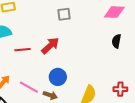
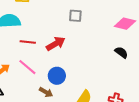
black semicircle: (116, 41) -> (121, 52), turned 104
pink line: (29, 87) -> (27, 67), moved

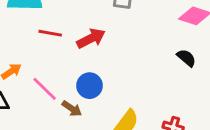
pink line: (27, 67) -> (45, 89), moved

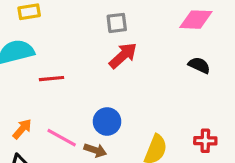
red arrow: (91, 38) -> (123, 56), moved

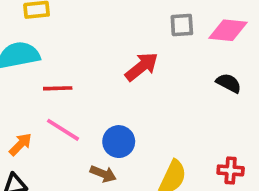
gray square: (117, 23) -> (182, 25), moved
pink line: (62, 138) -> (63, 130), moved

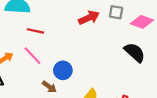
red arrow: (142, 67) -> (89, 18), moved
black semicircle: (229, 83) -> (135, 52), size x1.5

